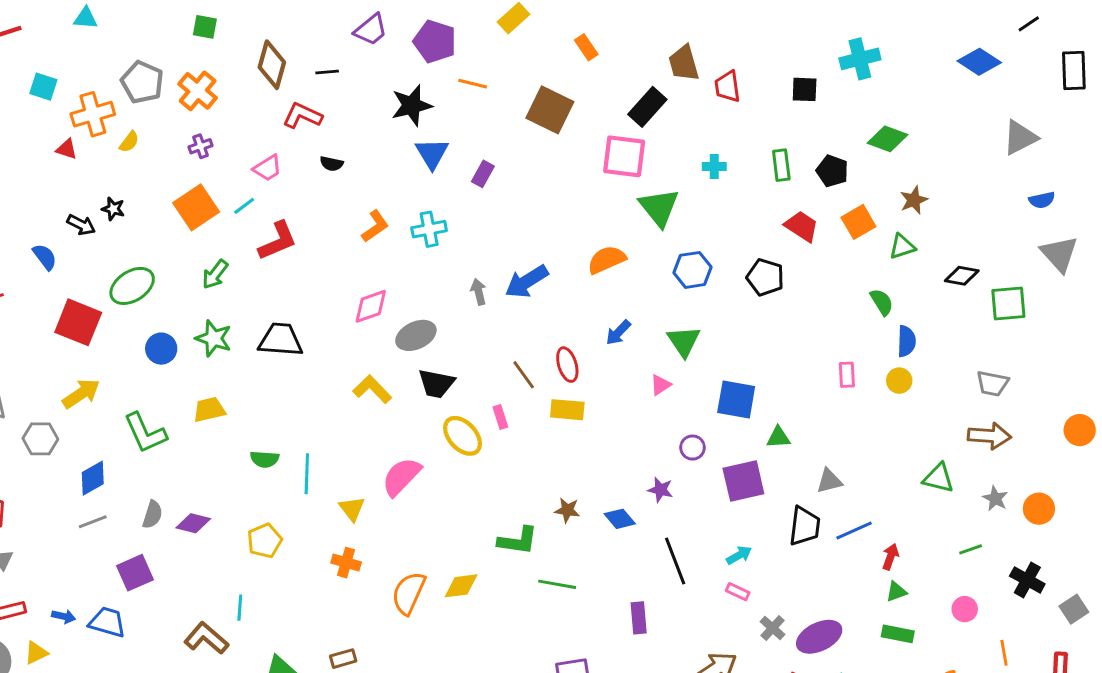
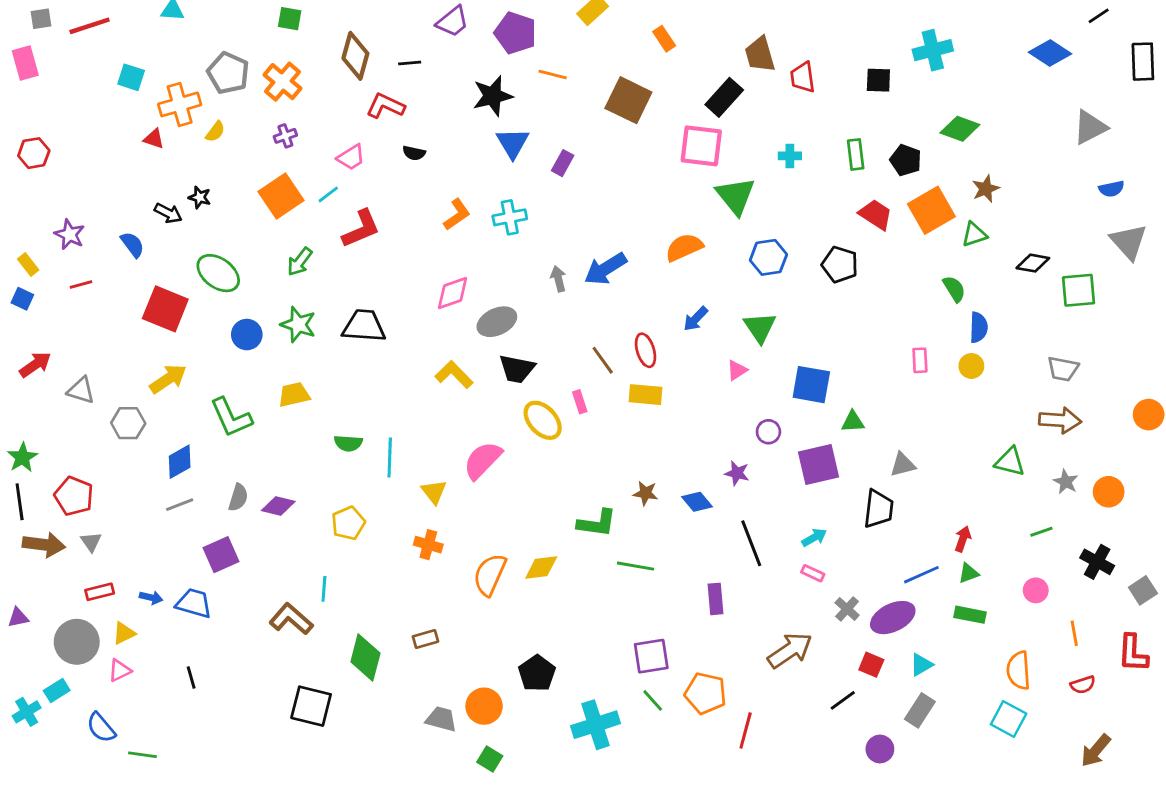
orange square: (858, 222) -> (931, 210), size x1.4
green ellipse: (132, 286) -> (218, 273), turned 69
blue line: (854, 530) -> (921, 575), moved

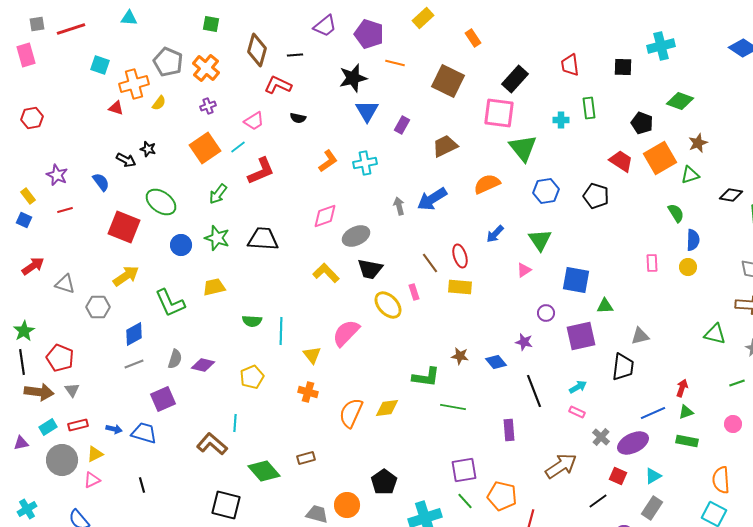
brown trapezoid: (760, 54) -> (445, 146), moved, turned 80
green rectangle: (856, 154) -> (589, 108), moved
green diamond: (365, 658) -> (264, 471), turned -56
cyan rectangle: (57, 690) -> (48, 427), moved

